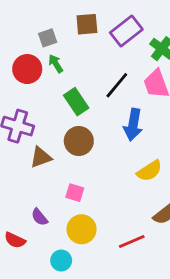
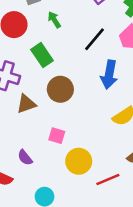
green arrow: (56, 64) -> (54, 20), moved
green rectangle: (76, 102) -> (42, 55), moved
yellow circle: (82, 229) -> (79, 161), moved

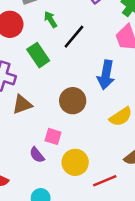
black line: (95, 39) -> (74, 37), moved
brown circle: (60, 89) -> (73, 101), moved
purple semicircle: (25, 158) -> (37, 155), moved

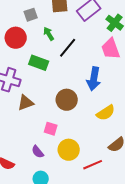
green rectangle: (38, 55) -> (39, 63), turned -36
purple semicircle: (37, 155) -> (38, 152), moved

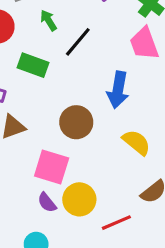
yellow semicircle: (106, 113) -> (136, 142), turned -108
pink square: (51, 129) -> (52, 167), size x1.6
purple semicircle: (38, 152) -> (47, 203), moved

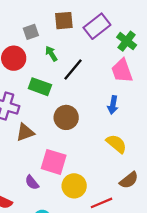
blue arrow: (118, 90) -> (113, 105), moved, size x0.7
brown circle: (76, 122) -> (66, 117), moved
purple semicircle: (47, 203) -> (32, 182), moved

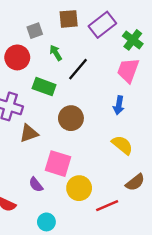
pink trapezoid: (122, 71) -> (128, 70), turned 40

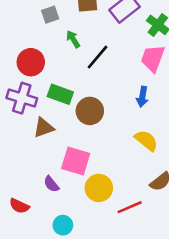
red circle: (17, 57) -> (31, 62), moved
green rectangle: (44, 87) -> (60, 94), moved

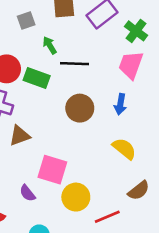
black line: (98, 57) -> (75, 64), turned 52
green rectangle: (60, 94) -> (37, 78), moved
brown circle: (90, 111) -> (80, 108), moved

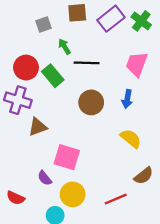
green cross: (136, 31) -> (141, 21), moved
green rectangle: (37, 78) -> (53, 76), turned 30
yellow circle: (76, 197) -> (73, 194), moved

